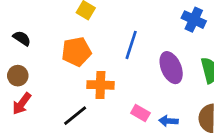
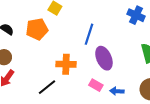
orange pentagon: (76, 52) -> (37, 29), moved
purple ellipse: (171, 68) -> (104, 58), moved

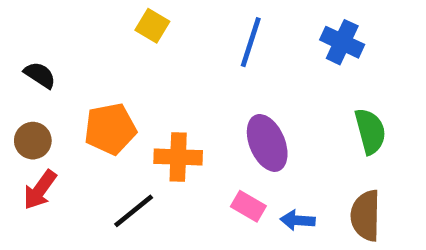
orange pentagon: (37, 29) -> (110, 129), moved
blue line: (89, 34) -> (251, 42), moved

